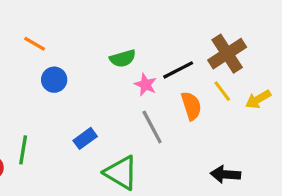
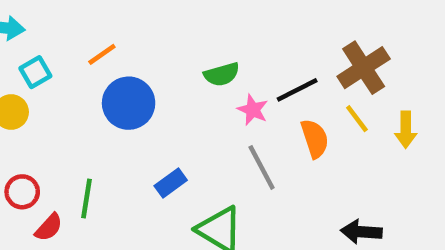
orange line: (35, 44) -> (102, 54), turned -65
blue circle: (54, 80) -> (129, 103), size x1.5
yellow arrow: (258, 99) -> (406, 130), turned -60

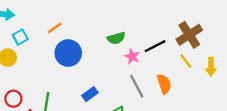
orange semicircle: (315, 139) -> (164, 84), moved

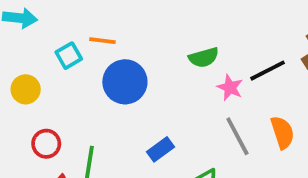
orange line: (55, 28) -> (102, 41), turned 42
cyan square: (20, 37) -> (69, 56), moved
red circle: (13, 99) -> (46, 144), moved

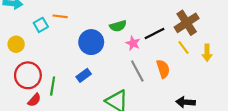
blue circle: (125, 82) -> (91, 42), moved
red circle: (46, 144) -> (28, 75), size x1.6
blue rectangle: (161, 149) -> (84, 75), moved

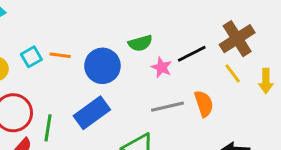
orange line: (60, 16) -> (60, 55), moved
cyan square: (41, 25) -> (31, 57), moved
gray line: (137, 71) -> (168, 107), turned -75
blue rectangle: (84, 75) -> (92, 113), size x1.6

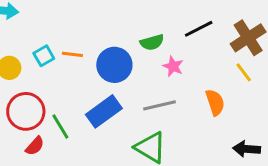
black line: (192, 54) -> (199, 29), moved
gray line: (168, 107) -> (160, 105), moved
green line: (48, 128) -> (60, 126), turned -40

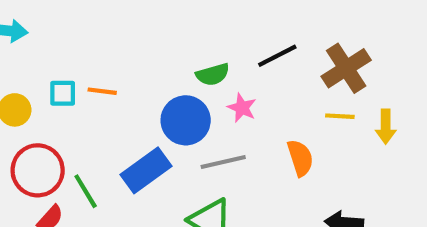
cyan square: (44, 56) -> (63, 93), turned 30
blue circle: (114, 65) -> (186, 120), moved
yellow line: (244, 72) -> (340, 116), turned -50

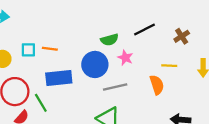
brown cross: (346, 68) -> (182, 36), size x0.6
yellow line: (340, 116) -> (169, 66), moved
blue rectangle: (146, 170) -> (59, 78), moved, turned 30

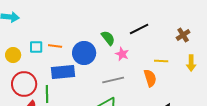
brown cross: (182, 36) -> (183, 35), moved
green semicircle: (110, 40) -> (108, 38), turned -112
blue circle: (95, 64) -> (84, 53), moved
green line: (41, 103) -> (47, 94), turned 30

